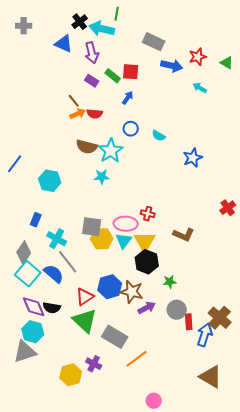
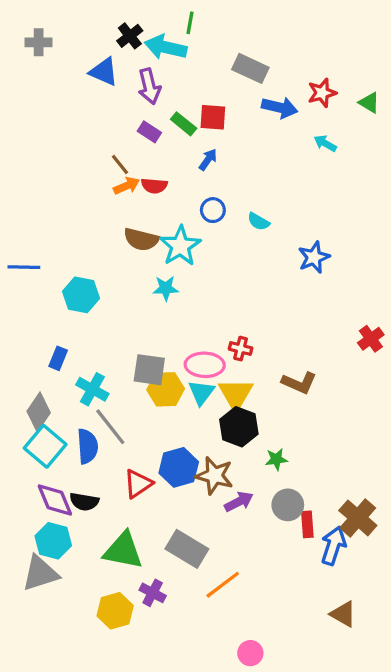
blue line: (15, 164) -> (24, 267), turned 54
blue semicircle: (54, 274) -> (87, 446), turned 45
green triangle: (85, 321) -> (123, 550), moved, turned -32
brown triangle: (211, 377) -> (343, 614), size x0.7

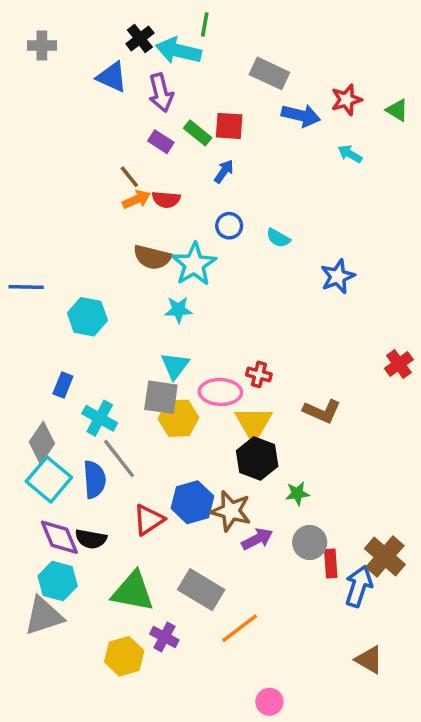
cyan triangle: (201, 393) -> (175, 366), moved

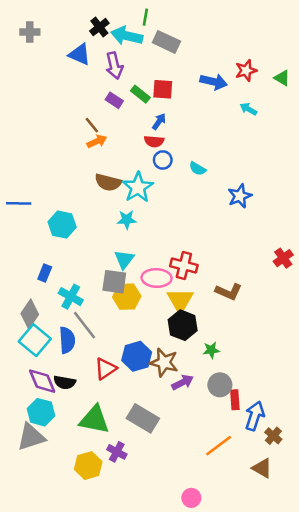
gray rectangle: (269, 73) -> (166, 42), moved
red semicircle: (166, 199) -> (154, 141), moved
red cross: (259, 374) -> (184, 266), size x1.5
brown cross: (385, 556) -> (273, 436), moved, size x0.6
orange line: (240, 628) -> (219, 446), moved

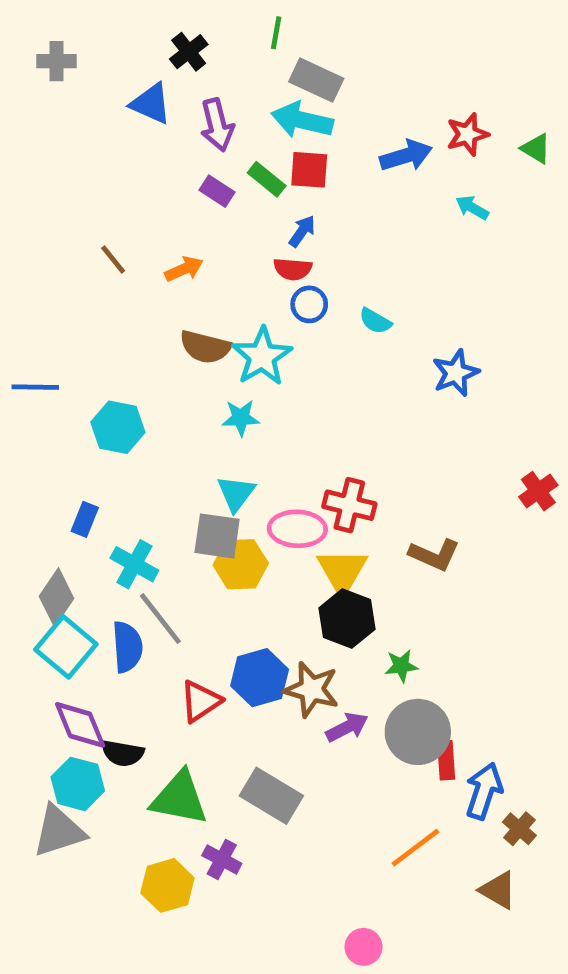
cyan arrow: (127, 36) -> (302, 120), moved
blue arrow: (214, 82) -> (406, 156), turned -30
brown line: (92, 125) -> (113, 260), moved
black semicircle: (65, 382) -> (123, 753), moved
gray circle: (220, 385) -> (418, 732), size x1.4

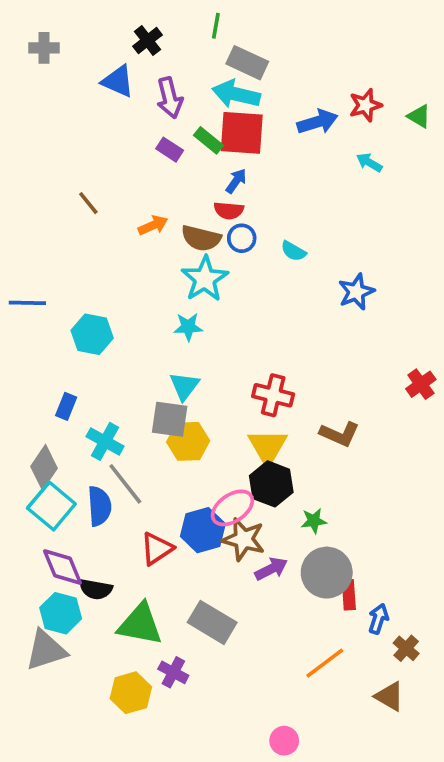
red square: (309, 170) -> (242, 133), size x1.5
orange arrow: (184, 269) -> (153, 225), moved
brown semicircle: (205, 347) -> (201, 238), moved
pink ellipse: (297, 529) -> (232, 508), moved, turned -36
blue arrow: (484, 791) -> (378, 619), size x0.7

